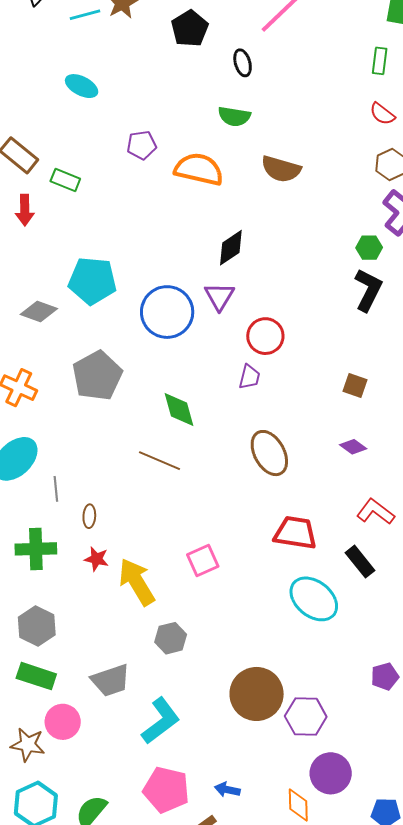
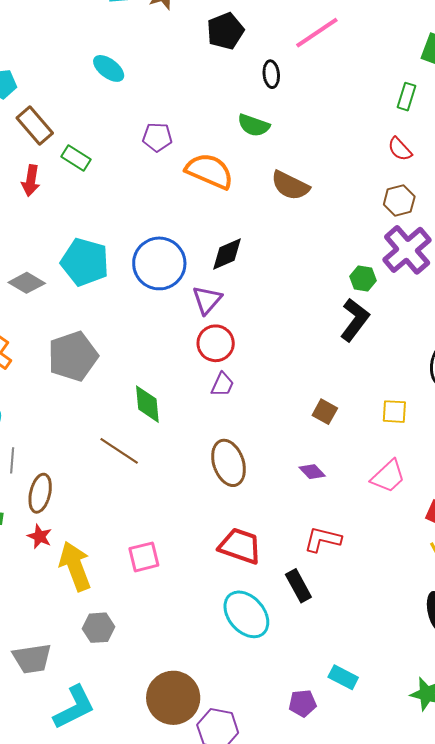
blue circle: (167, 312) -> (159, 263), moved
red circle: (265, 336) -> (216, 343), moved
red L-shape: (375, 512) -> (323, 539), turned -33
brown ellipse: (89, 516) -> (40, 493), size x1.6

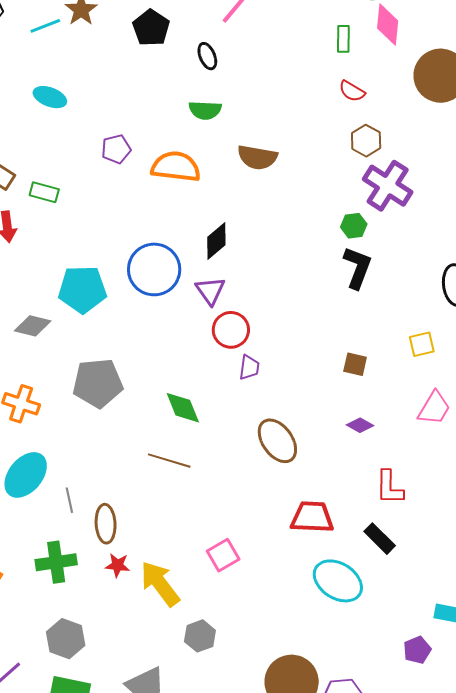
gray pentagon: (73, 356) -> (98, 383), turned 30
red L-shape: (323, 539) -> (389, 487), turned -87

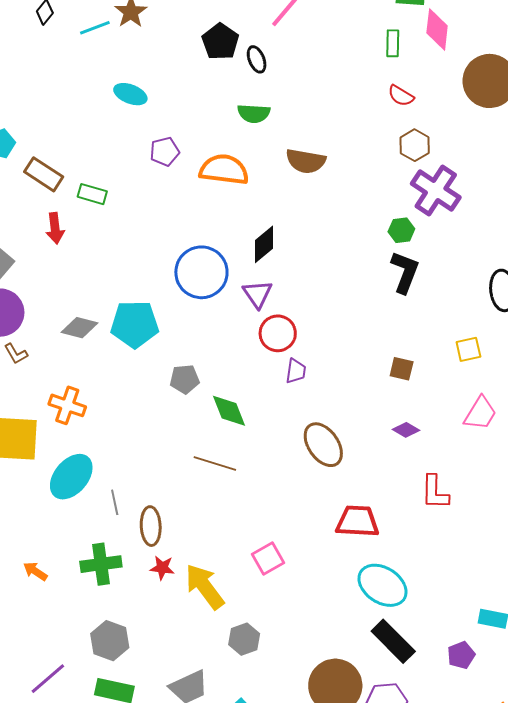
black pentagon: (151, 28) -> (220, 42), moved
cyan ellipse: (50, 97) -> (130, 94), moved
cyan pentagon: (82, 289) -> (135, 324), moved
gray pentagon: (98, 383) -> (185, 379), moved, size x0.6
black rectangle: (380, 539) -> (393, 641), moved, size x1.4

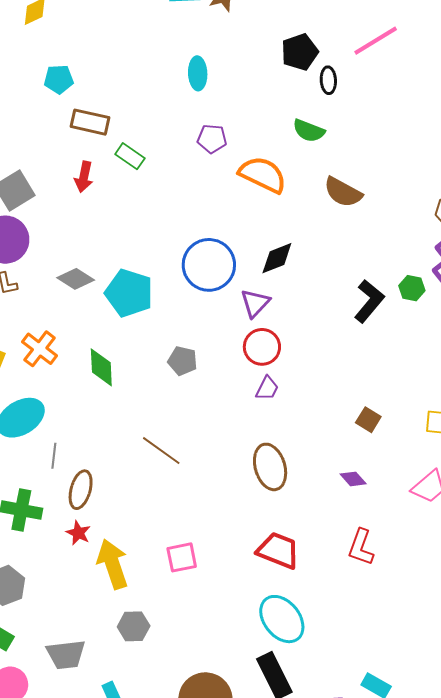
cyan ellipse: (130, 94) -> (198, 73), turned 48
brown rectangle: (44, 174) -> (90, 122), turned -39
black L-shape: (405, 272) -> (369, 301), moved
gray pentagon: (185, 379) -> (183, 361), moved
green diamond: (229, 411) -> (101, 367), moved

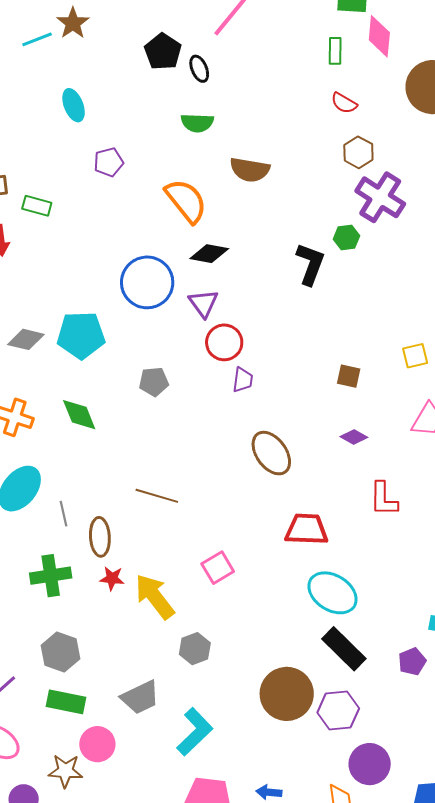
orange semicircle: (263, 175) -> (186, 201), moved, turned 45
black diamond: (277, 258) -> (209, 254), turned 51
brown line: (161, 451) -> (157, 496), moved

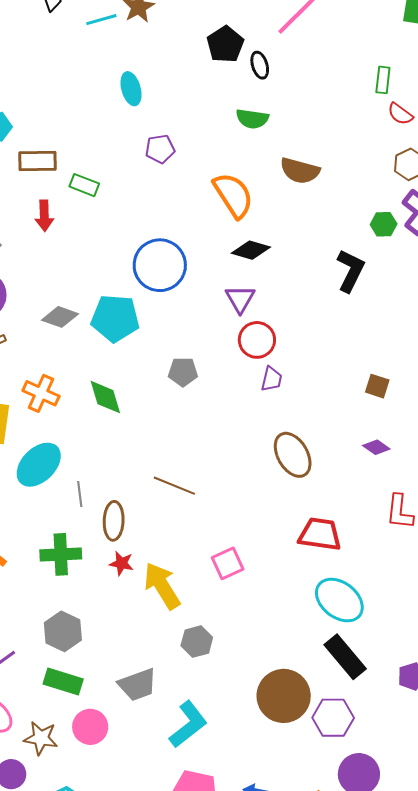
green rectangle: (335, 51) -> (383, 80), moved
green hexagon: (346, 238) -> (384, 224), moved
blue circle: (147, 282) -> (160, 265), moved
brown star: (65, 771) -> (41, 738), moved

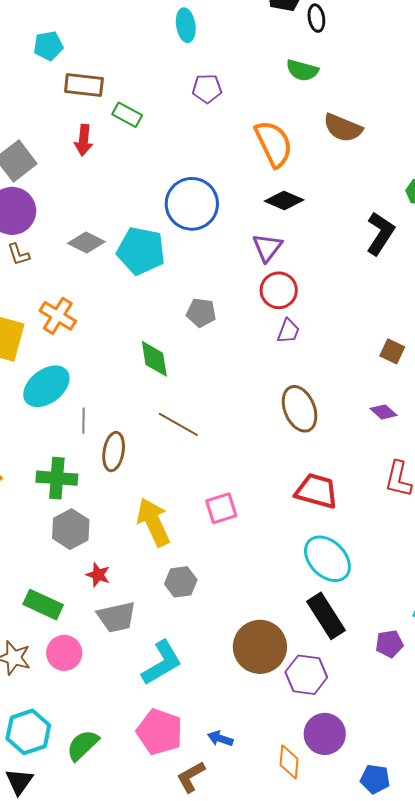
green diamond: (105, 397) -> (154, 359), moved
red star: (121, 563) -> (98, 575), moved
gray hexagon: (63, 631) -> (71, 529), moved

